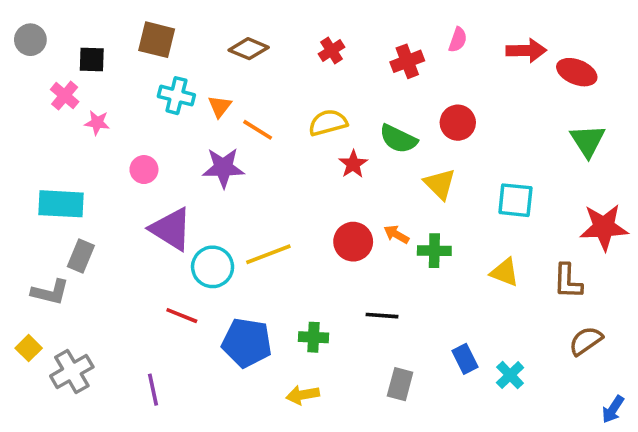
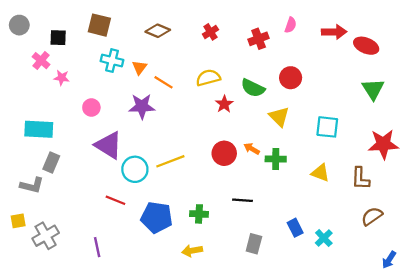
yellow square: (29, 348) -> (18, 221), turned 35

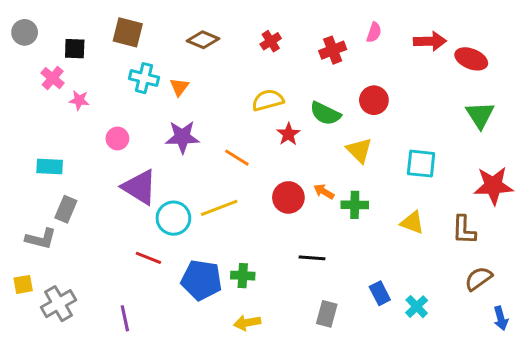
orange line: (164, 82) -> (237, 158), moved
cyan rectangle: (39, 129) -> (50, 167), size x0.7
green cross: (199, 214) -> (243, 276), moved
blue arrow: (389, 260) -> (501, 318), moved, turned -48

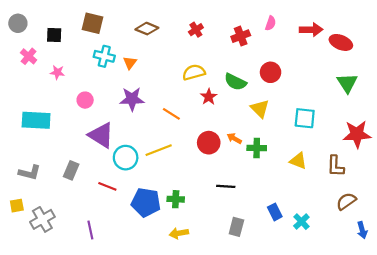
pink cross: (53, 78) -> (29, 56), moved
cyan rectangle: (50, 167) -> (36, 120), size x1.5
gray rectangle: (66, 209) -> (71, 170), moved

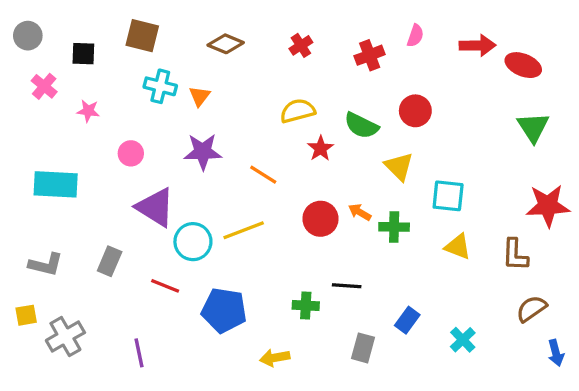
cyan square: (305, 118) -> (448, 196), moved
green cross: (176, 199) -> (306, 305), moved
blue rectangle: (275, 212) -> (407, 320), moved, turned 63

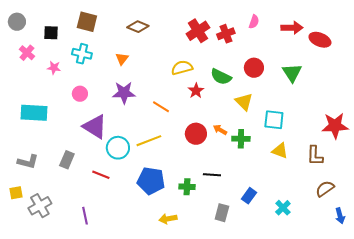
red cross: (301, 45) -> (198, 31), moved, size x1.6
cyan cross: (160, 86) -> (82, 54), moved
green triangle: (533, 127) -> (292, 73), moved
blue pentagon: (224, 310) -> (151, 181), moved

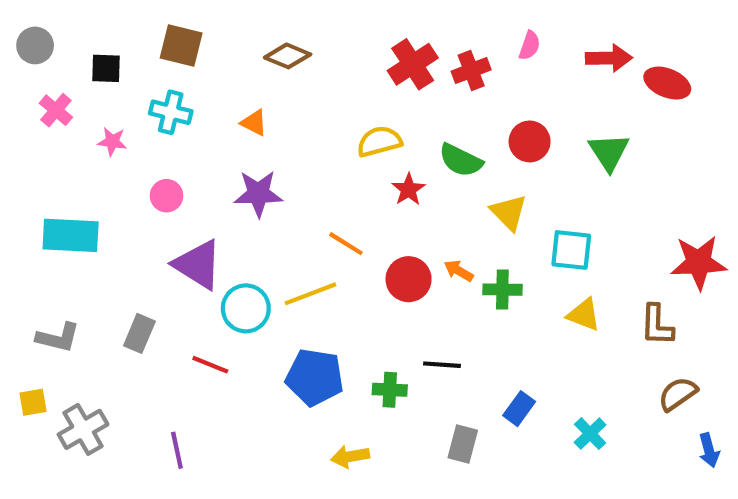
orange triangle: (122, 59) -> (254, 123), turned -40
orange line: (161, 107) -> (346, 244), moved

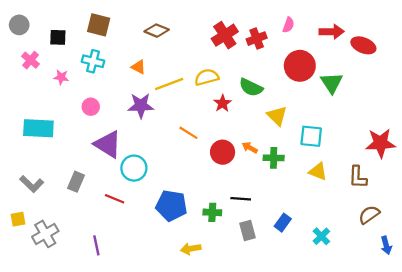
red circle: (530, 141) -> (300, 66), moved, size x1.4
yellow line: (310, 294) -> (169, 84), moved
gray L-shape: (58, 338) -> (32, 184), turned 30
gray rectangle: (463, 444) -> (248, 231), moved, turned -30

